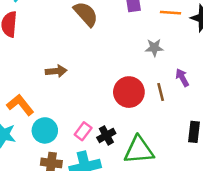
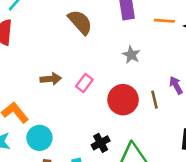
gray star: (154, 48) -> (131, 55), moved, turned 30
pink rectangle: (83, 131) -> (84, 83), moved

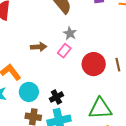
gray star: (131, 55) -> (70, 33), moved
black cross: (101, 143) -> (56, 97), moved

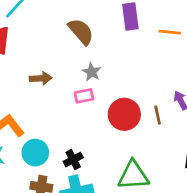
brown arrow: (39, 47) -> (41, 78), moved
pink rectangle: (64, 51) -> (84, 96), turned 40

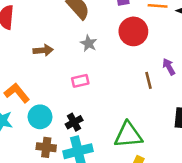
pink rectangle: (84, 96) -> (80, 81), moved
red circle: (124, 114) -> (133, 31), moved

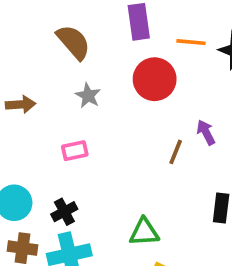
brown line: (149, 80) -> (176, 152), turned 35
green triangle: (128, 135) -> (144, 232), size x0.7

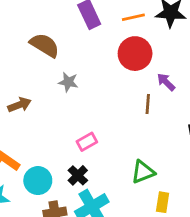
red circle: (155, 79) -> (135, 54), moved
pink rectangle: (75, 151) -> (87, 142), moved

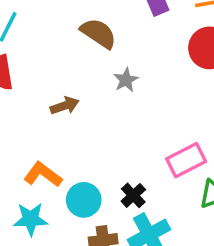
gray star: (68, 82) -> (126, 80), turned 30
pink rectangle: (87, 142) -> (186, 160), moved, size x1.5

